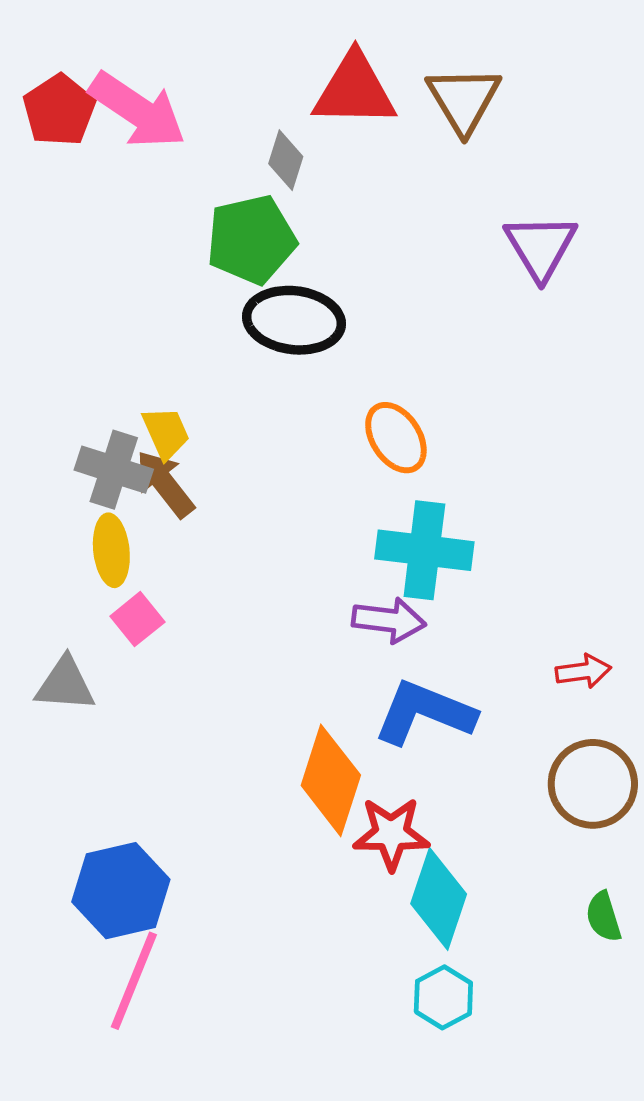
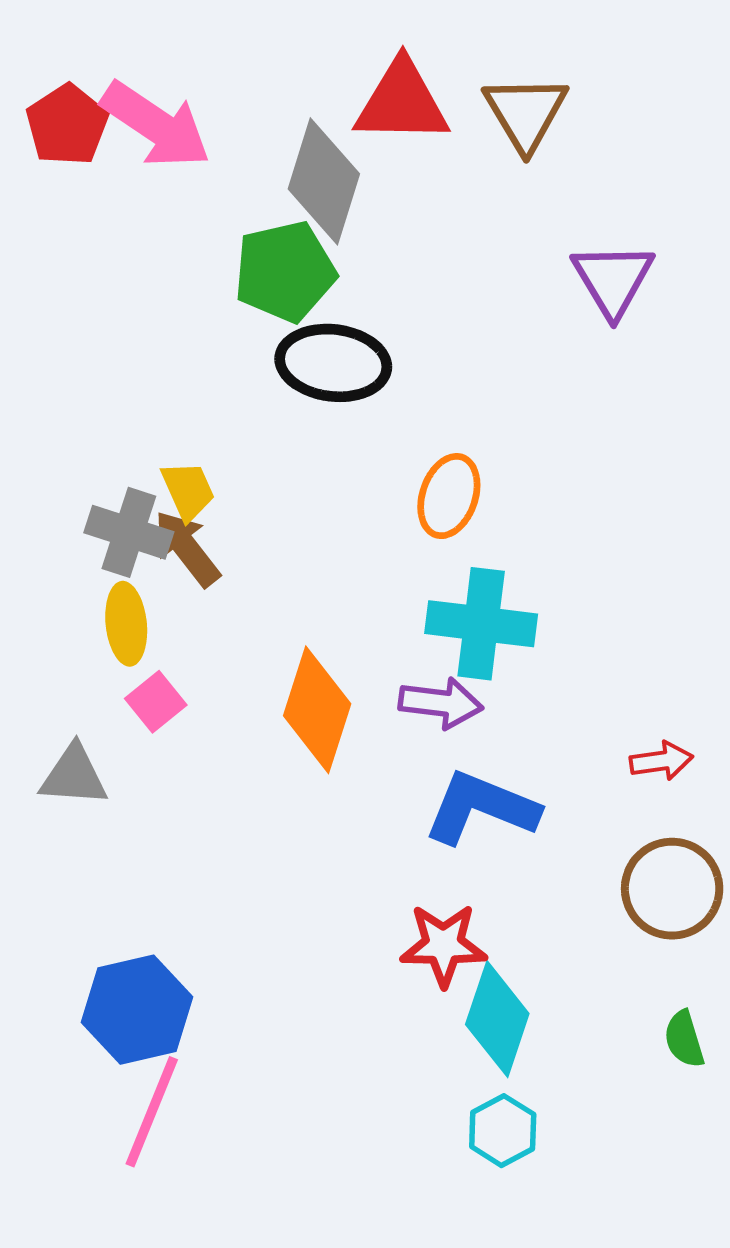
gray diamond: (286, 160) -> (324, 181), size x1.8
orange ellipse: (396, 438) -> (449, 496), turned 52
orange diamond: (331, 780) -> (317, 710), moved

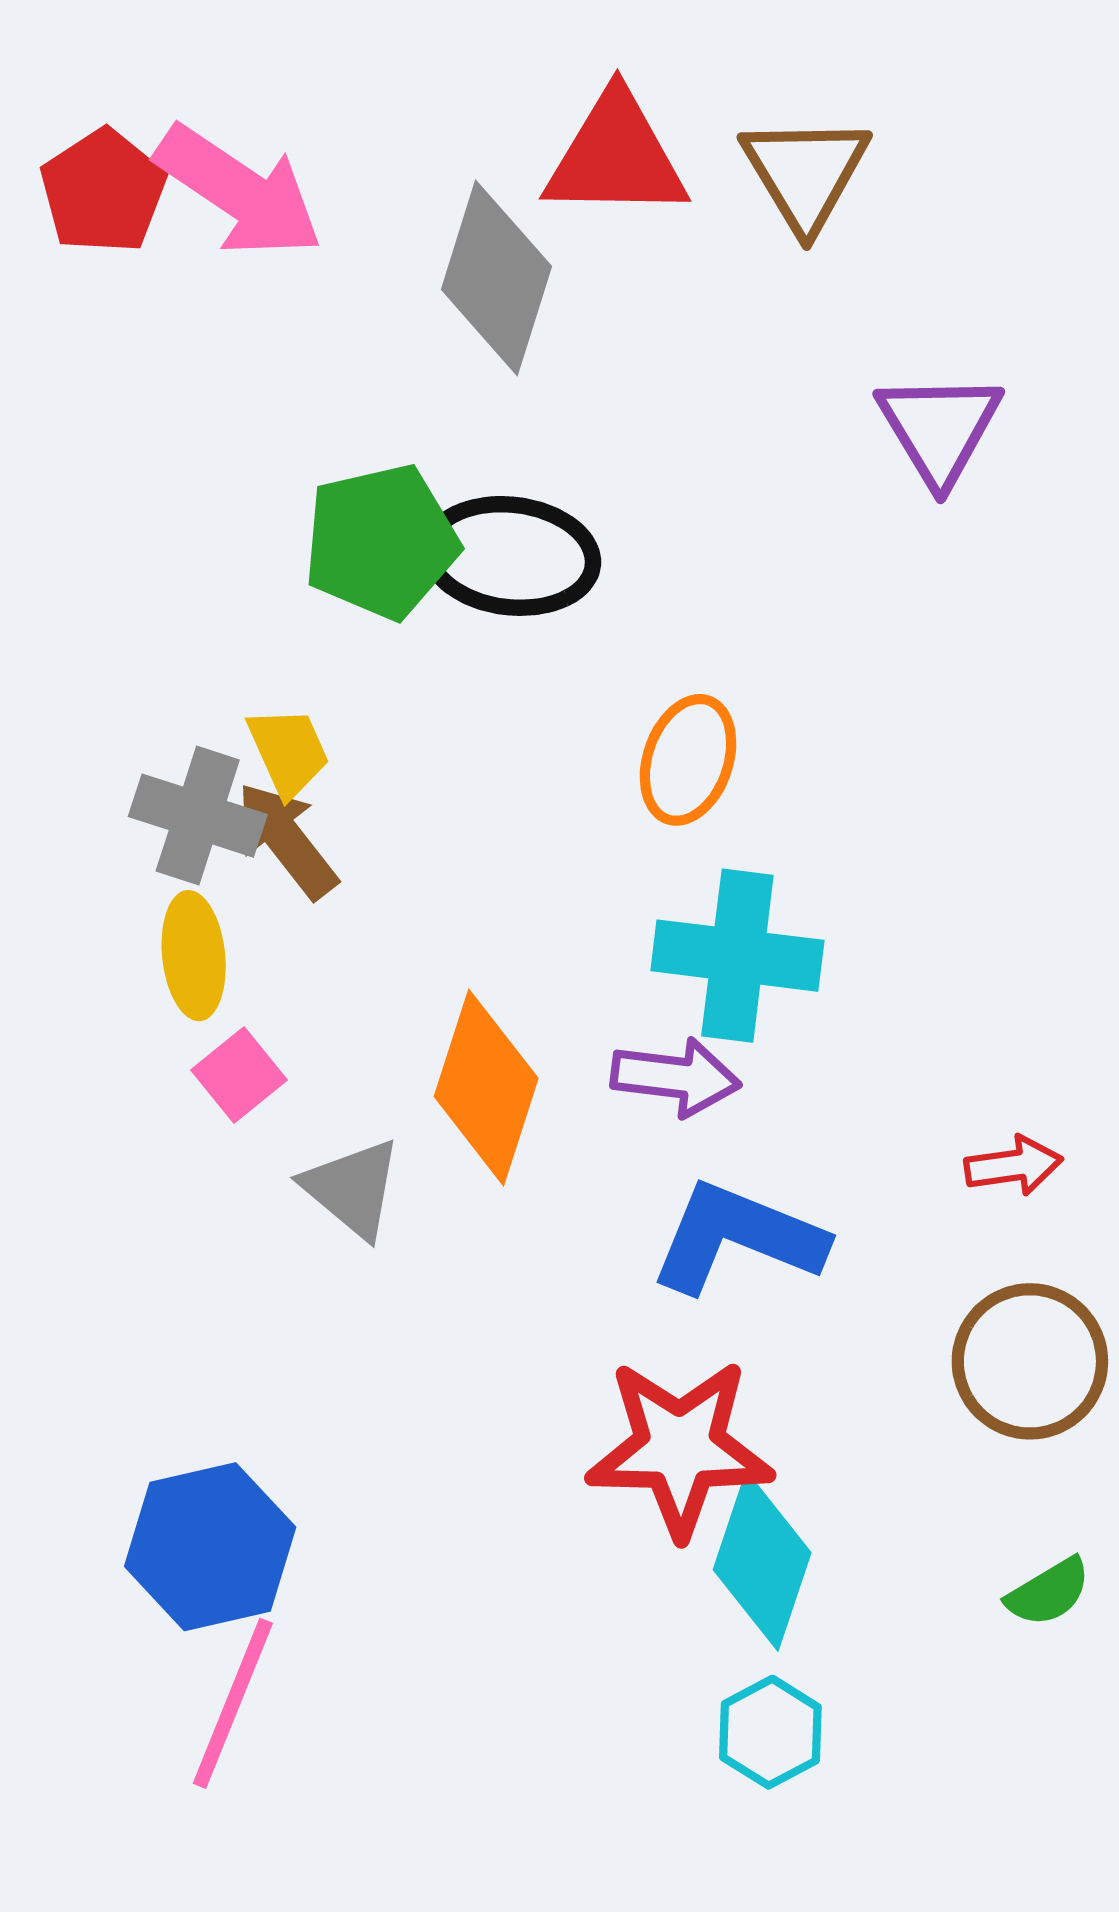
green pentagon: (285, 271) -> (381, 542), moved
gray triangle: (74, 776) -> (352, 1188), moved, turned 36
red star: (443, 945) -> (680, 1448), size x1.4
green semicircle: (684, 1039) -> (1048, 1592), turned -104

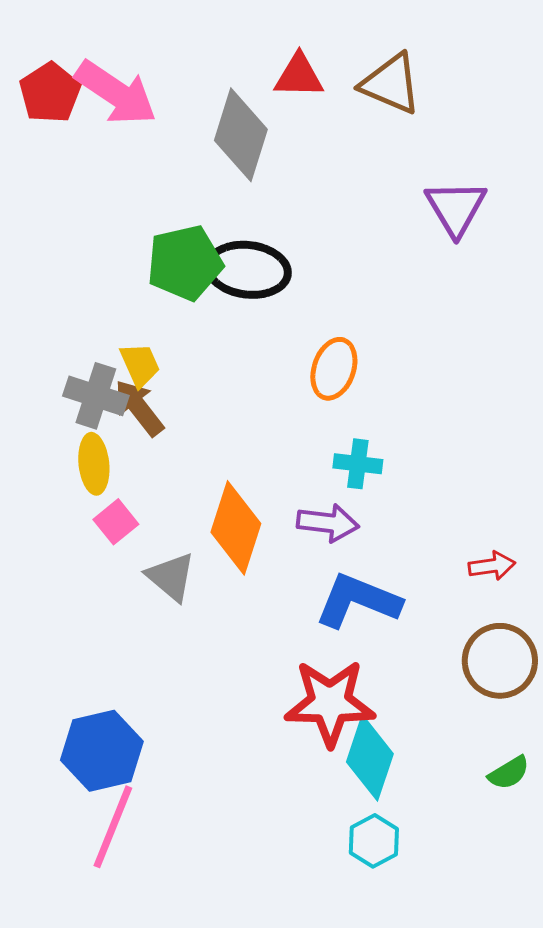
red triangle: (616, 156) -> (299, 76), size x0.7
brown triangle: (805, 173) -> (391, 84), turned -36
cyan cross: (737, 956) -> (358, 464), size x0.6

